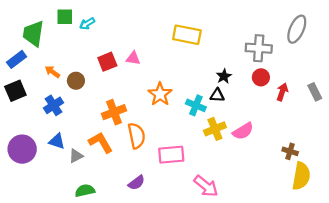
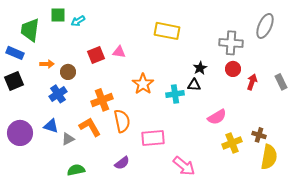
blue rectangle: (17, 59) -> (15, 53), turned 60
orange arrow: (52, 72) -> (47, 64), turned 144
blue cross: (54, 105) -> (58, 94), moved
cyan cross: (196, 105) -> (175, 94), turned -30
yellow cross: (215, 129) -> (232, 143), moved

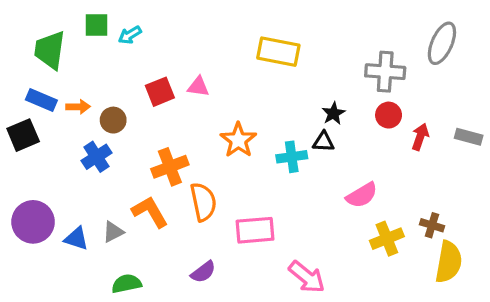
blue rectangle: (15, 53) -> (41, 100), moved
gray rectangle: (281, 82) -> (469, 137), turned -49
blue triangle: (51, 126) -> (76, 239), moved

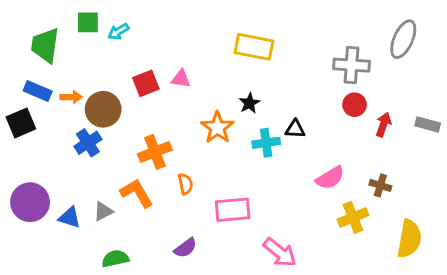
black star: (333, 113) -> (249, 103), moved
brown circle: (113, 120) -> (103, 109), size x1.5
orange semicircle: (203, 202) -> (185, 184), size x0.6
brown cross: (432, 225) -> (380, 185), moved

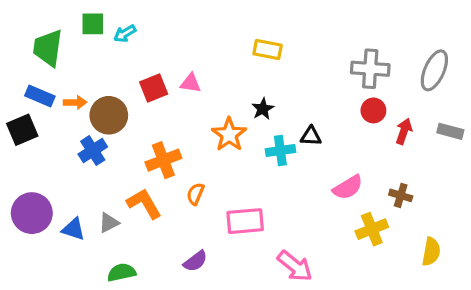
gray ellipse: (403, 39) -> (434, 70), moved
yellow rectangle: (254, 47) -> (268, 50), size x0.7
orange semicircle: (185, 184) -> (195, 194), turned -145
yellow semicircle: (409, 239) -> (431, 252), size x0.7

